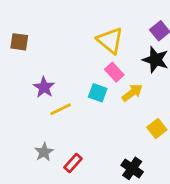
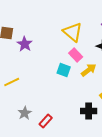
purple star: (44, 87) -> (25, 44), moved
yellow line: (61, 109) -> (12, 82), moved
black cross: (132, 168) -> (89, 111), moved, turned -35

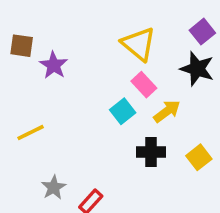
cyan square: (64, 70) -> (123, 111), turned 32
black cross: (89, 111) -> (151, 152), moved

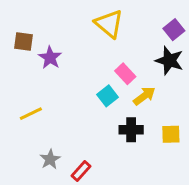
yellow triangle: (139, 44) -> (109, 24), moved
yellow square: (199, 157) -> (171, 134), turned 36

